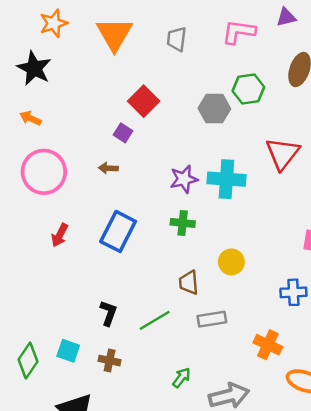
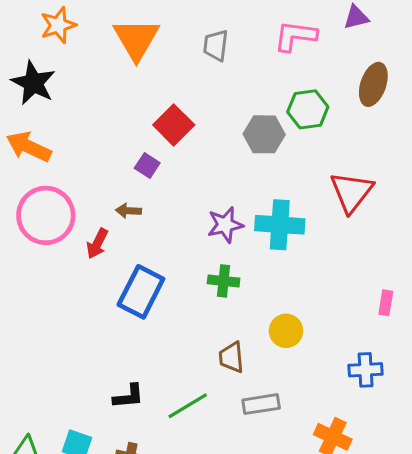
orange arrow: (30, 118) -> (29, 147), size x1.6
red arrow: (60, 235) -> (97, 243), moved
black L-shape: (108, 313) -> (128, 396), turned 65

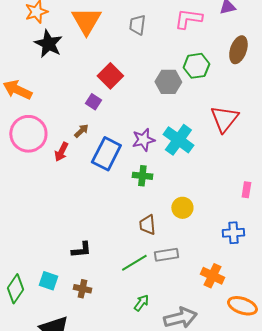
black star: (33, 83) -> (48, 44), moved
brown arrow: (128, 211) -> (81, 131), turned 133
cyan cross: (280, 225) -> (178, 140), turned 32
blue rectangle: (141, 292) -> (106, 154), moved
green line: (188, 406) -> (134, 263), moved

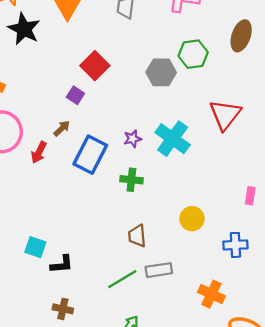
purple star: (143, 140) -> (133, 139), size x0.7
yellow circle: (182, 208) -> (192, 219), moved
cyan square: (48, 281) -> (35, 247), moved

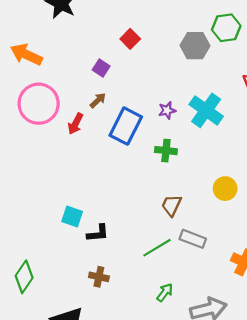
red square: (95, 66) -> (130, 39), size x0.7
purple square: (75, 95) -> (101, 68), moved
brown trapezoid: (137, 236) -> (172, 205), turned 30
gray rectangle: (159, 270) -> (193, 239), turned 30

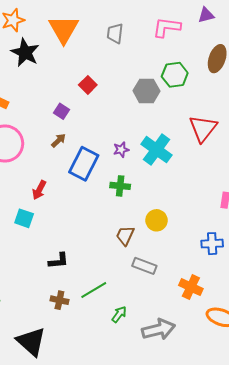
red arrow: (75, 124) -> (39, 190), moved
yellow circle: (225, 189) -> (157, 220), moved
cyan square: (72, 216) -> (24, 218), moved
green line: (157, 248) -> (94, 290), moved

